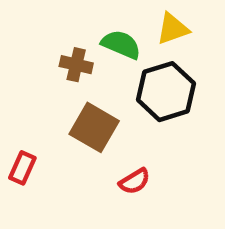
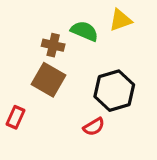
black hexagon: (166, 92) -> (114, 91), moved
brown square: (94, 127) -> (48, 80), moved

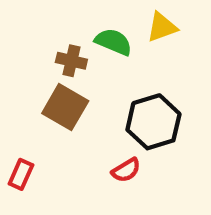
red rectangle: (16, 117) -> (21, 174), moved

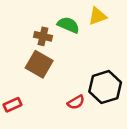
black hexagon: (153, 122) -> (105, 87), moved
red rectangle: (21, 174) -> (13, 105), turned 42

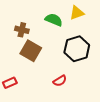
brown cross: (43, 36) -> (22, 30), moved
black hexagon: (105, 87) -> (77, 49), moved

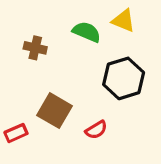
yellow triangle: (77, 13) -> (124, 21), turned 42
brown square: (31, 51) -> (55, 111), moved

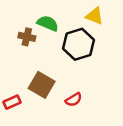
green semicircle: (87, 32) -> (48, 23), moved
black hexagon: (124, 78) -> (78, 44), moved

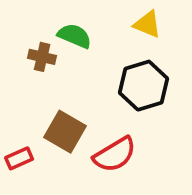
black hexagon: (78, 44) -> (143, 86), moved
red semicircle: (74, 100) -> (115, 155), size x1.6

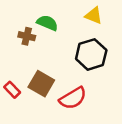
red rectangle: (19, 158) -> (12, 90), moved, turned 70

